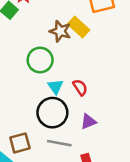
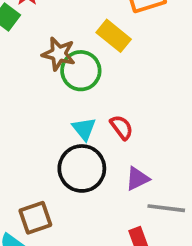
brown star: (60, 31) -> (59, 54), moved
green circle: (40, 60) -> (81, 71), moved
gray line: (59, 143) -> (166, 208), moved

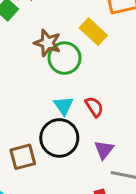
purple triangle: (137, 179) -> (104, 150), turned -30
brown square: (35, 218) -> (23, 157), moved

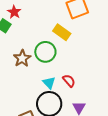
brown star: (47, 43) -> (22, 58), moved, turned 30

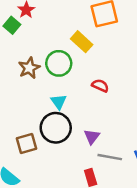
red semicircle: (69, 81) -> (100, 86), moved, turned -32

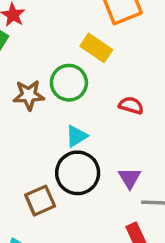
brown star: (29, 68) -> (29, 95), turned 30
cyan triangle: (59, 102) -> (76, 136), turned 42

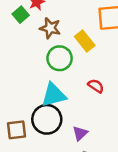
brown star: (29, 95) -> (50, 28), moved
cyan triangle: (76, 136) -> (54, 95), size x1.6

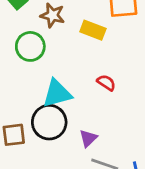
yellow rectangle: (85, 41) -> (93, 30), turned -30
green circle: (60, 58) -> (30, 46), moved

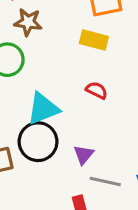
yellow rectangle: (93, 30) -> (94, 40), moved

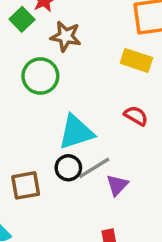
black circle: (38, 142) -> (68, 168), size x0.6
gray line: (105, 182) -> (94, 168), moved, turned -48

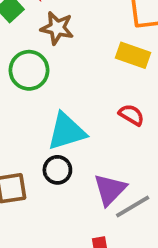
gray line: (94, 168) -> (133, 206), moved
purple triangle: (117, 185) -> (110, 190), size x1.4

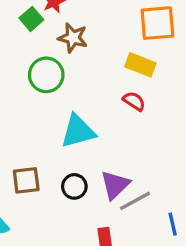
red semicircle: (131, 115) -> (134, 101), moved
black circle: (57, 170) -> (74, 186), moved

